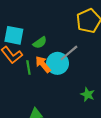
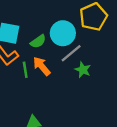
cyan circle: (57, 63) -> (63, 33), moved
green star: (88, 95) -> (83, 70), moved

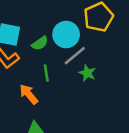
orange arrow: (42, 66) -> (29, 94), moved
green line: (25, 70) -> (46, 73), moved

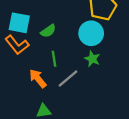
cyan circle: (66, 35) -> (91, 33), moved
gray line: (75, 56) -> (68, 78), moved

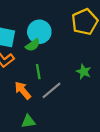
cyan circle: (91, 33) -> (39, 32), moved
green star: (92, 59) -> (84, 72), moved

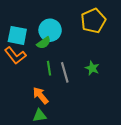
orange arrow: (23, 90) -> (41, 96), moved
gray line: (51, 90) -> (65, 72), moved, turned -66

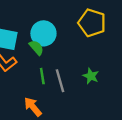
yellow pentagon: (93, 21) -> (92, 23), turned -30
green semicircle: (44, 43) -> (36, 48), turned -96

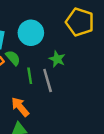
green semicircle: (36, 48) -> (13, 58), moved
green star: (91, 76) -> (57, 59), moved

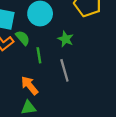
gray line: (48, 81) -> (64, 70), moved

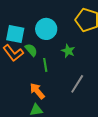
gray line: (64, 70) -> (77, 84), moved, turned 48

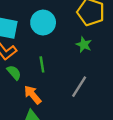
green semicircle: (31, 50) -> (14, 73), moved
green star: (68, 51) -> (84, 45), moved

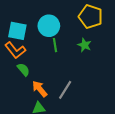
green line: (42, 64) -> (55, 45), moved
gray line: (79, 87) -> (65, 90), moved

